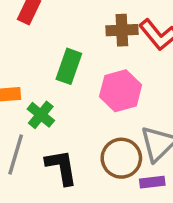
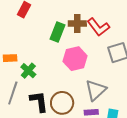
green rectangle: (69, 66) -> (57, 32), moved
brown circle: (121, 158) -> (62, 103), moved

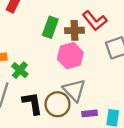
brown cross: (77, 24) -> (74, 30), moved
gray triangle: (96, 90) -> (74, 90), moved, turned -30

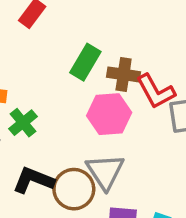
red L-shape: (95, 21) -> (156, 91), moved
black L-shape: (32, 103) -> (33, 180), turned -70

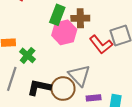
red L-shape: (156, 91) -> (101, 45), moved
pink hexagon: (109, 114) -> (64, 32), moved

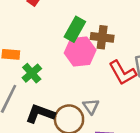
gray triangle: (79, 75) -> (91, 106), size x0.6

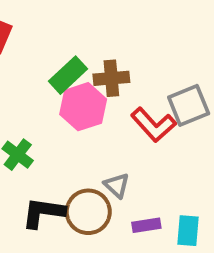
green rectangle: (75, 29) -> (68, 75), turned 30

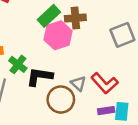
red L-shape: (153, 125) -> (105, 83), moved
black L-shape: (43, 213) -> (39, 77), moved
purple rectangle: (146, 225) -> (106, 111), moved

